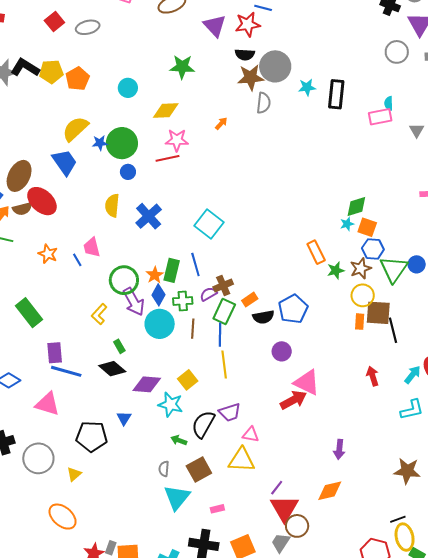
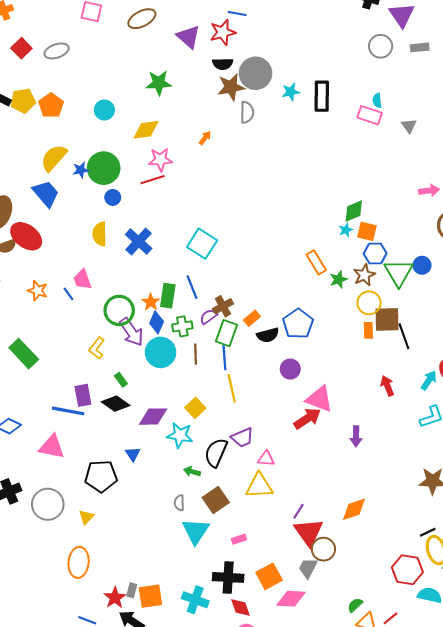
pink rectangle: (380, 117) -> (370, 115), turned 35
purple rectangle: (55, 353) -> (83, 395), moved
purple arrow: (339, 449) -> (356, 436), moved
orange ellipse: (63, 517) -> (79, 562), turned 60

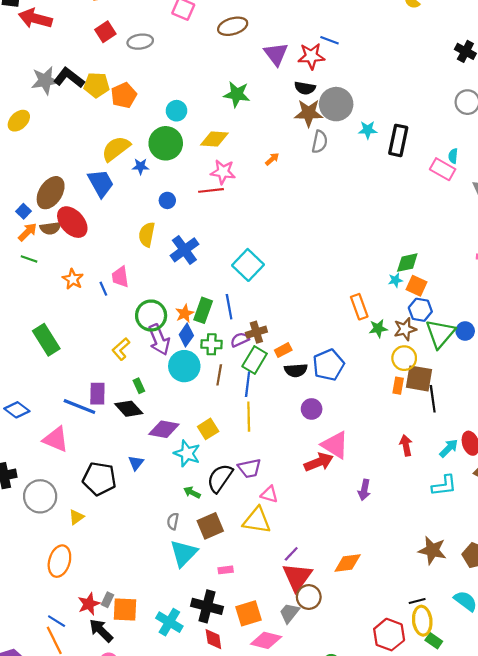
green circle: (104, 168) -> (166, 143), moved

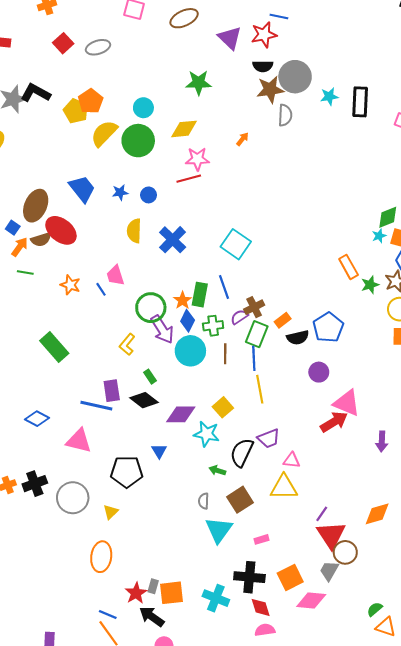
yellow pentagon: (96, 85) -> (76, 111), moved, turned 30
yellow semicircle: (116, 149) -> (104, 133), moved
blue star: (141, 166) -> (120, 192), moved

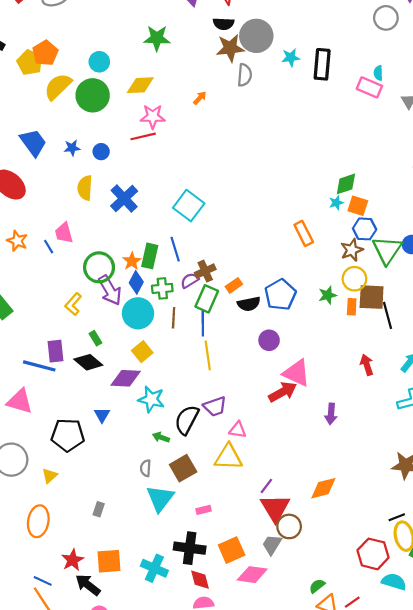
green star: (370, 285) -> (328, 295), moved
yellow square: (223, 407) -> (142, 352), moved
gray rectangle: (153, 586) -> (99, 509), moved

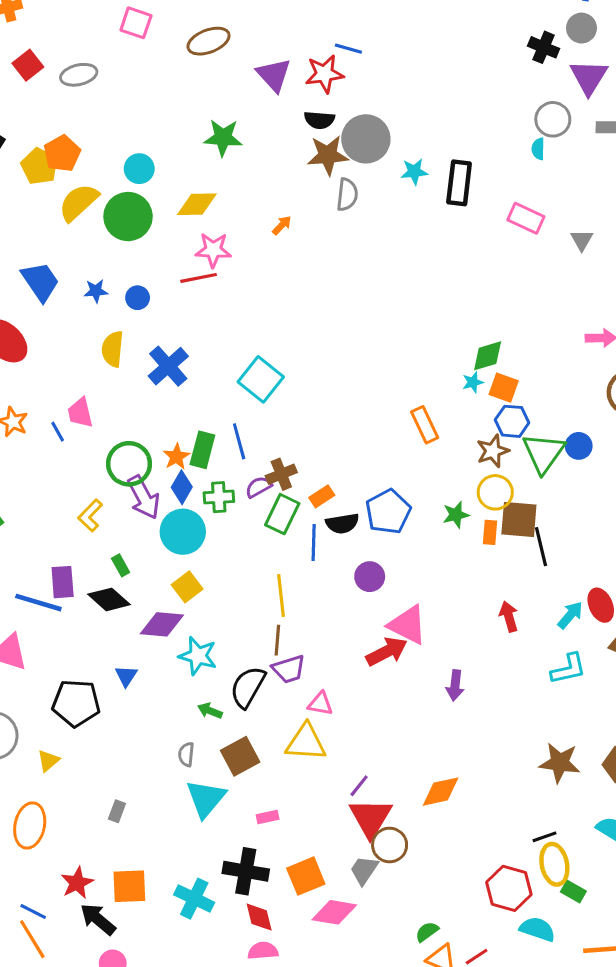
cyan semicircle: (378, 73) -> (538, 149), moved
brown line: (174, 318) -> (277, 640), moved
blue line: (203, 324) -> (314, 543), moved

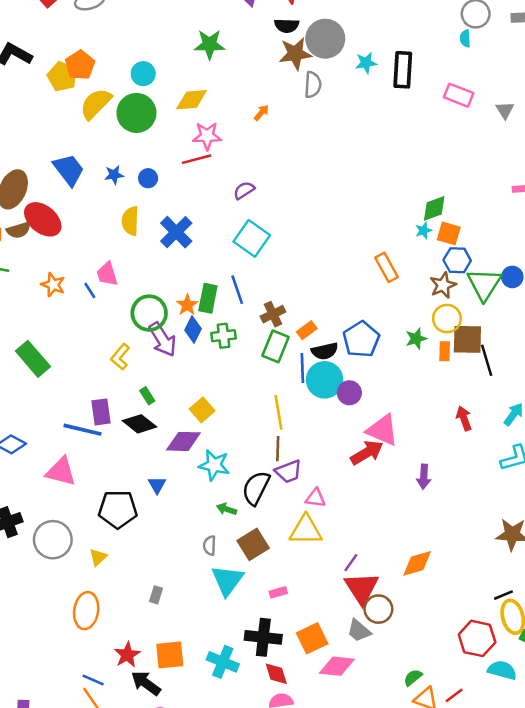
purple semicircle: (259, 487) -> (244, 190), moved
cyan circle: (183, 532) -> (325, 380), moved
gray trapezoid: (364, 870) -> (359, 631), turned -80

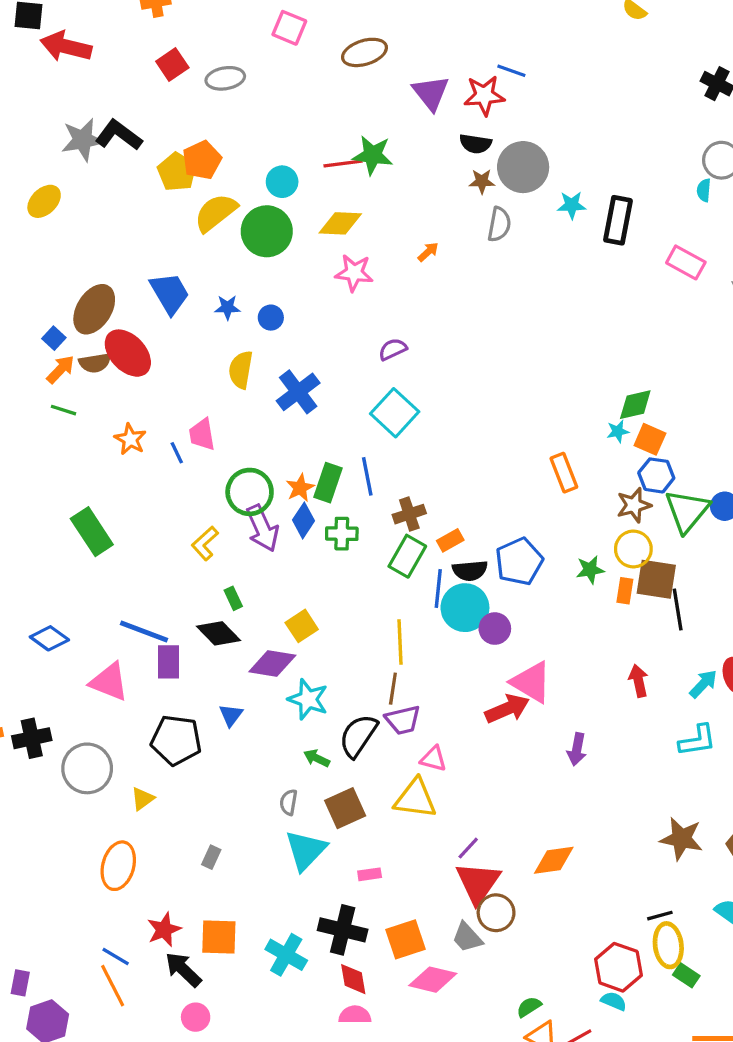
brown star: (295, 54) -> (482, 181), size x0.6
red line: (196, 159) -> (343, 163), moved
purple rectangle: (101, 412) -> (168, 662), moved
cyan semicircle: (502, 670) -> (614, 1001), moved, size x0.7

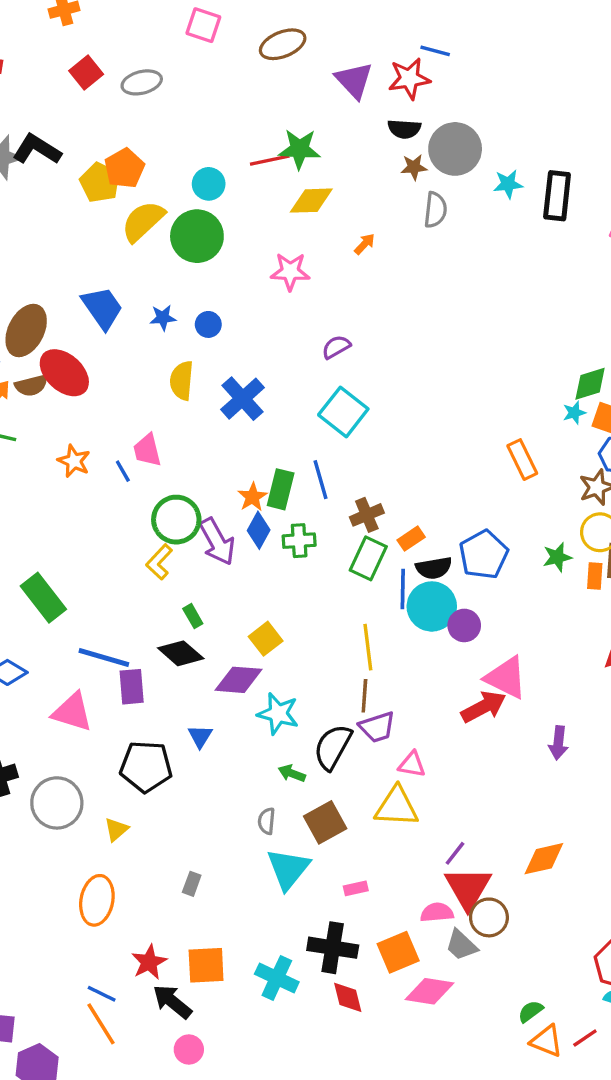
yellow diamond: (340, 223) -> (311, 201), moved
green circle: (250, 492) -> (176, 520), moved
green rectangle: (92, 532) -> (43, 598), moved
pink semicircle: (355, 1015) -> (437, 912), moved

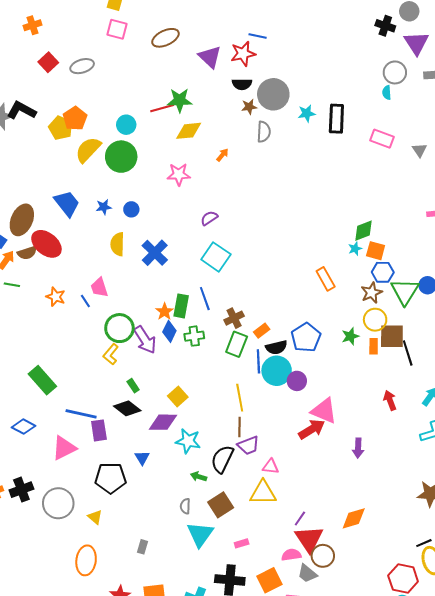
pink triangle: (72, 712) -> (64, 448), turned -40
yellow triangle: (116, 829) -> (95, 517), turned -35

